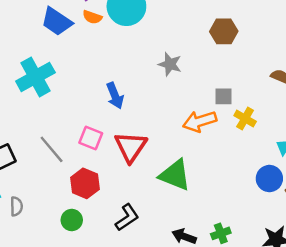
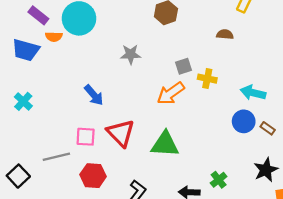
cyan cross: (35, 77) -> (23, 101), size x0.6
gray line: (52, 149) -> (56, 157), turned -45

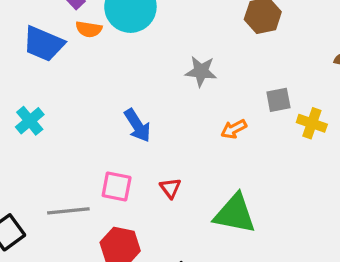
orange arrow: (171, 93) -> (234, 129), moved, size x0.6
red triangle: (121, 133) -> (170, 188), size x0.5

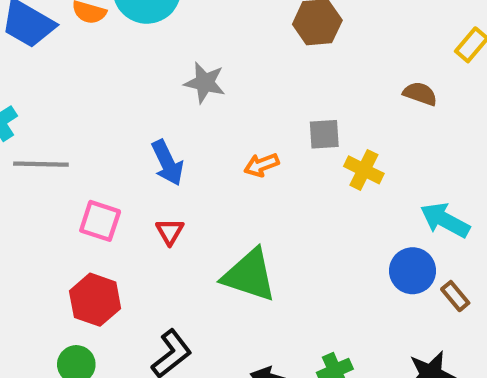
gray star: (201, 71) -> (205, 83), moved
blue arrow: (137, 126) -> (167, 163), moved
gray line: (68, 211) -> (41, 164), moved

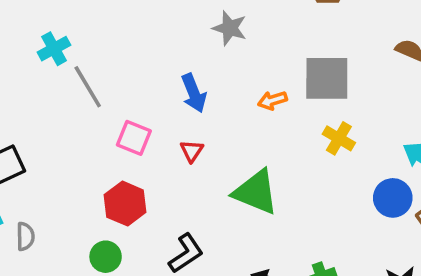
gray square: (324, 134) -> (327, 78), size x1.8
gray line: (41, 164) -> (88, 87), turned 54
yellow cross: (364, 170) -> (339, 138), moved

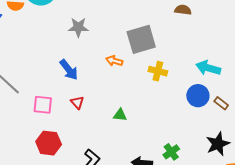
orange arrow: (272, 100) -> (114, 61), turned 49
green triangle: (256, 192) -> (120, 115), size x0.5

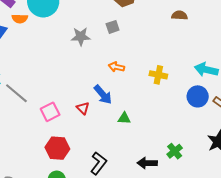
gray square: (141, 39) -> (113, 27), moved, size x0.5
blue arrow: (69, 70) -> (103, 95), moved
pink square: (43, 105) -> (50, 112), turned -30

